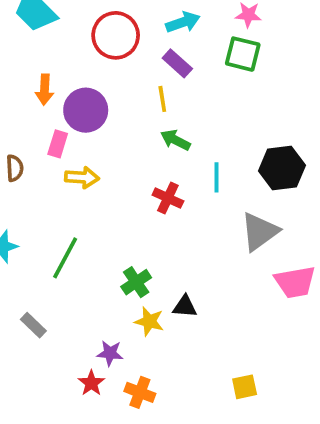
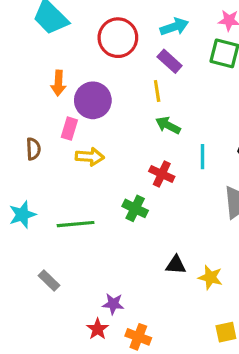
green line: (65, 258) -> (76, 224), turned 57
green cross: (136, 282) -> (135, 208), moved, turned -30
yellow star: (149, 321) -> (210, 277), moved

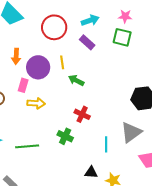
yellow line: (157, 91) -> (62, 62), moved
green arrow: (168, 125) -> (76, 80), moved
cyan line: (202, 157) -> (106, 144), moved

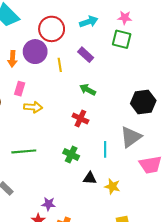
purple rectangle: (87, 42) -> (86, 55), moved
purple circle: (38, 67) -> (35, 52), moved
green arrow: (76, 80) -> (88, 90), moved
green cross: (65, 136) -> (71, 155), moved

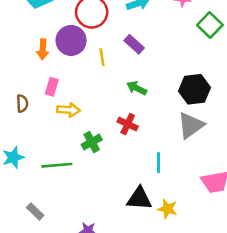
green square: (122, 39) -> (210, 25), moved, turned 30
black hexagon: (143, 102) -> (195, 89), moved
gray triangle: (131, 137) -> (191, 125), moved
green cross: (71, 155) -> (92, 142), moved, turned 35
black triangle: (90, 178) -> (139, 199), size x1.5

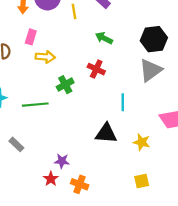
yellow star: (168, 209) -> (142, 142), moved

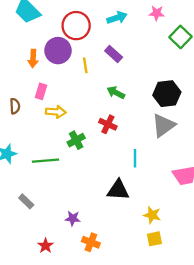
yellow star: (142, 142) -> (152, 215), moved
red star: (51, 179) -> (46, 246), moved

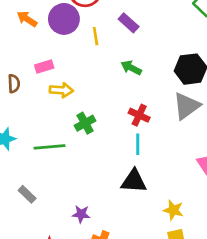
orange arrow: (33, 58) -> (27, 19), moved, turned 120
pink rectangle: (41, 91) -> (44, 66), turned 56
red cross: (108, 124) -> (139, 115), moved
cyan line: (135, 158) -> (138, 144), moved

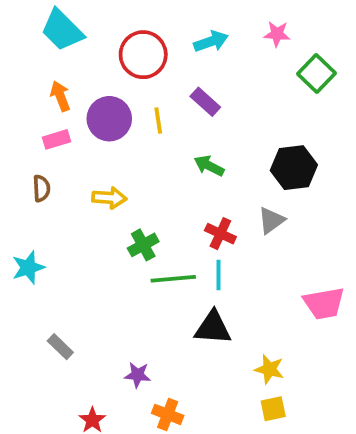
orange arrow: (27, 19) -> (60, 96), turned 36
purple circle: (64, 19) -> (109, 119), moved
pink rectangle: (44, 66) -> (57, 139), moved
gray triangle: (187, 106) -> (271, 220), moved, size x0.7
green line: (49, 147) -> (173, 279), moved

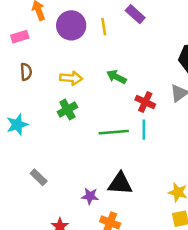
pink rectangle: (57, 139) -> (20, 37), moved
green arrow: (209, 166) -> (116, 77), moved
green cross: (143, 245) -> (67, 109), moved
black triangle: (213, 328) -> (120, 184), moved

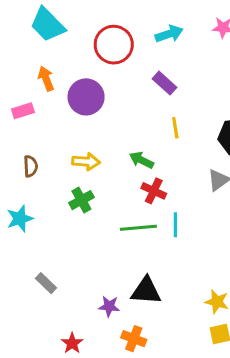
yellow line: (104, 27) -> (175, 128), moved
brown semicircle: (26, 72) -> (31, 166), moved
red cross: (145, 102) -> (154, 191), moved

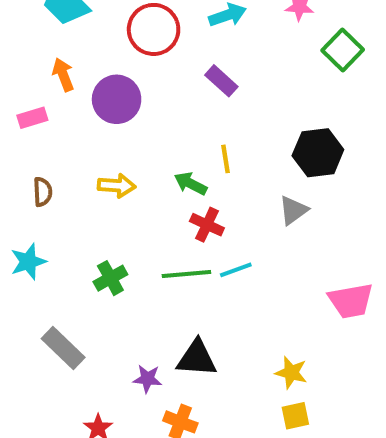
yellow line: (175, 128) -> (225, 159), moved
green cross: (81, 200) -> (110, 278), moved
cyan line: (175, 225) -> (236, 270), turned 70
gray rectangle: (46, 283) -> (63, 348), size x1.5

